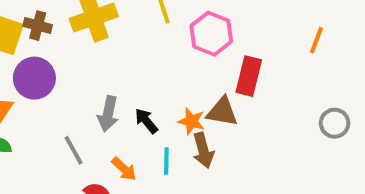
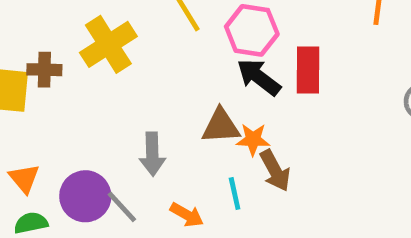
purple circle: (34, 78) -> (85, 196), moved
brown triangle: (222, 112) -> (221, 126), moved
black arrow: (146, 121) -> (259, 77), moved, size x1.4

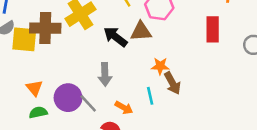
brown cross: (44, 70) -> (45, 28), size x1.6
red rectangle: (308, 70) -> (213, 29), moved
black arrow: (259, 77) -> (115, 37), moved
brown triangle: (221, 126) -> (141, 31), moved

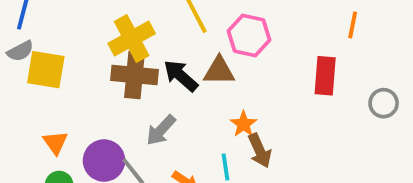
brown cross: (45, 28) -> (134, 75), moved
orange star: (160, 66) -> (244, 124), turned 30
gray arrow: (105, 74) -> (161, 130), turned 40

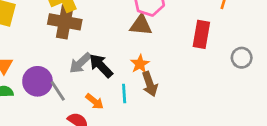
brown triangle: (219, 71) -> (141, 25), moved
black arrow: (181, 76) -> (101, 66), moved

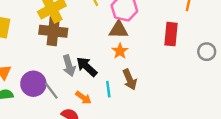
gray arrow: (80, 63) -> (69, 66), turned -60
orange star: (140, 64) -> (120, 51), moved

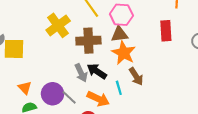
brown cross: (53, 31) -> (88, 41), moved
orange star: (120, 51) -> (124, 53), size x1.6
orange arrow: (83, 98) -> (98, 99), size x1.5

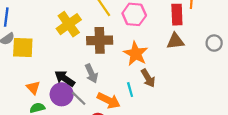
red rectangle: (166, 31) -> (177, 15), moved
brown triangle: (119, 34) -> (175, 41), moved
black arrow: (97, 71) -> (65, 79), moved

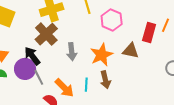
brown cross: (100, 40) -> (46, 34), moved, turned 30
brown triangle: (175, 41) -> (131, 51), moved
gray arrow: (91, 73) -> (72, 52), moved

